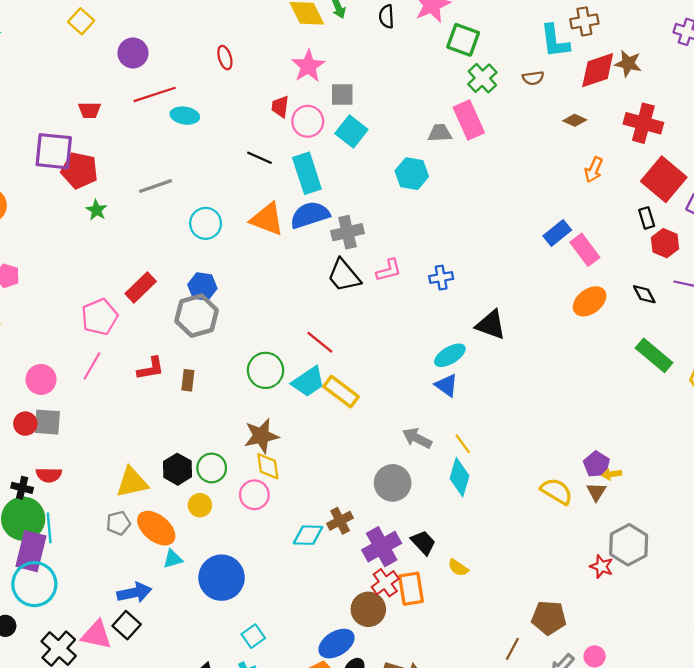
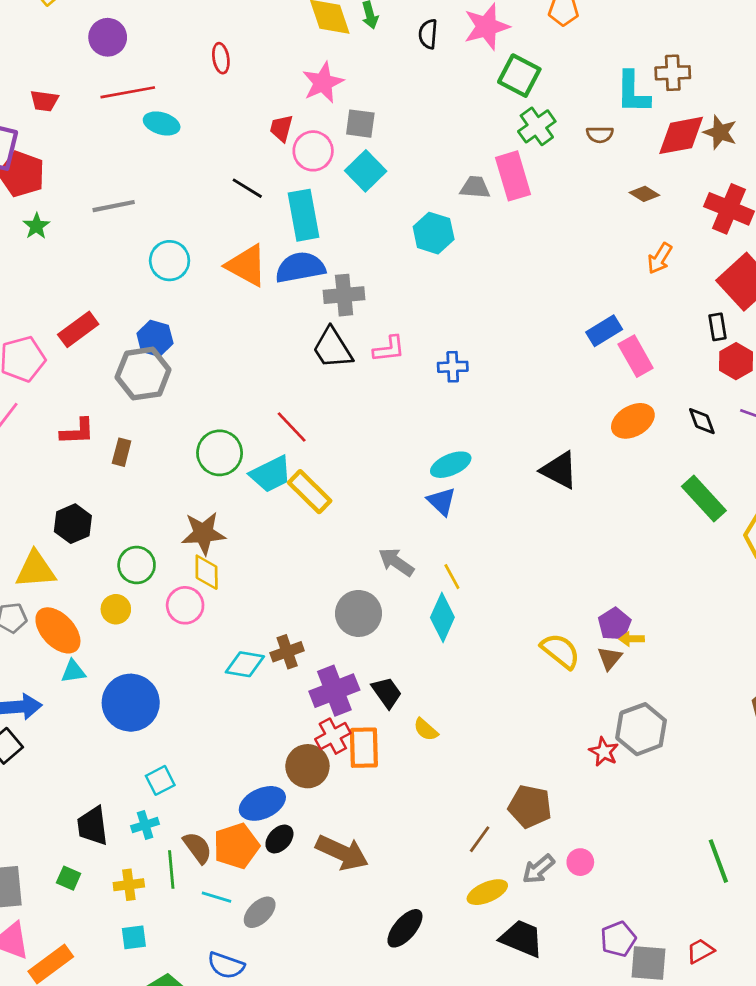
black triangle: (491, 325) -> (559, 470), moved
black hexagon: (178, 469) -> (73, 524), moved

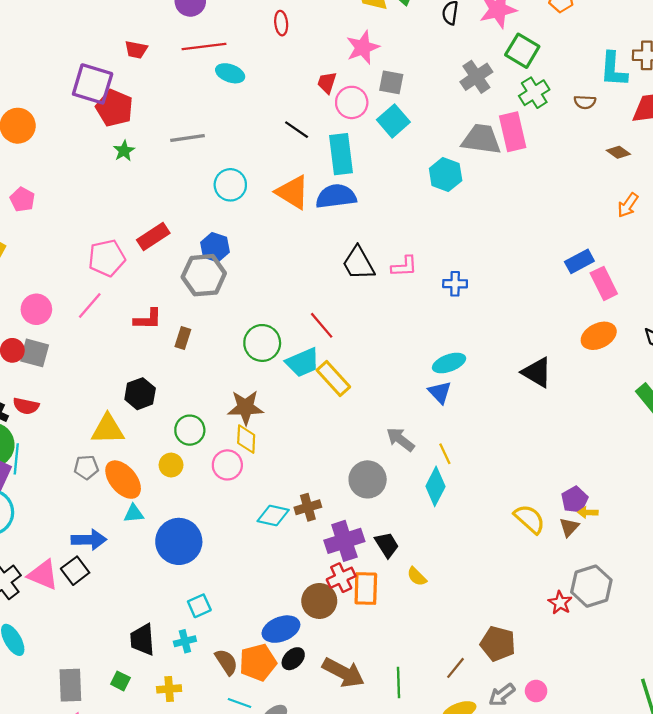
gray trapezoid: (475, 187) -> (481, 139), size x1.6
gray cross: (344, 295) -> (476, 77), moved, turned -32
green line: (171, 869) -> (399, 683), moved

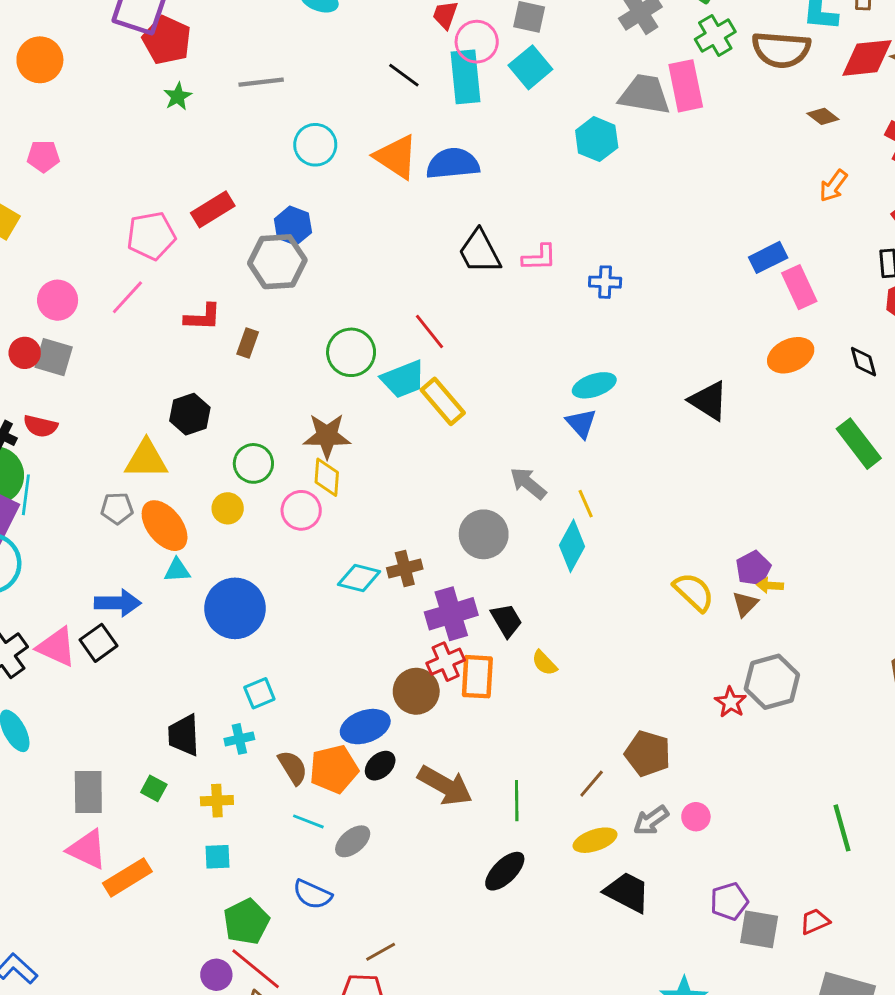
brown semicircle: (585, 102) -> (781, 50), size x2.0
cyan rectangle: (341, 154) -> (466, 77), moved
pink pentagon: (22, 199) -> (43, 156), turned -30

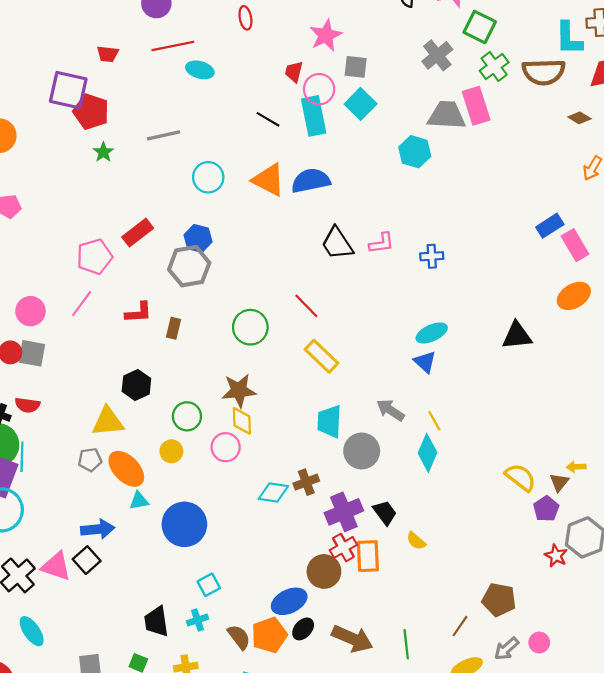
cyan trapezoid: (403, 379) -> (329, 421), moved, turned 120
black triangle: (709, 401) -> (517, 336), turned -32
purple pentagon: (753, 568) -> (546, 509), moved

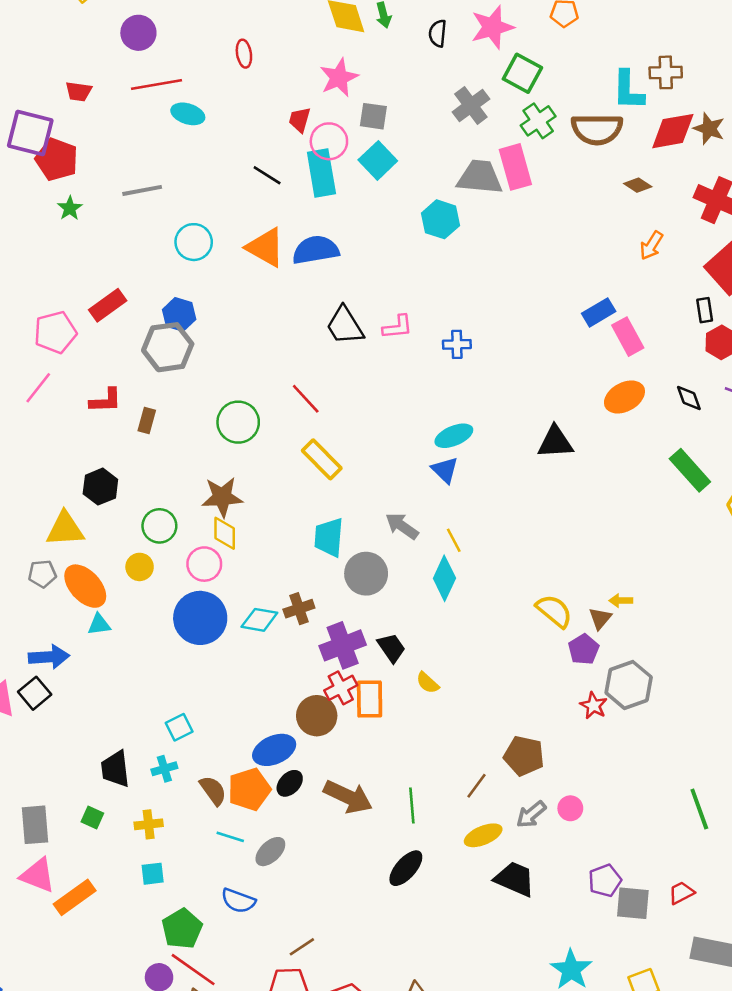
blue circle: (184, 524) -> (200, 618), moved

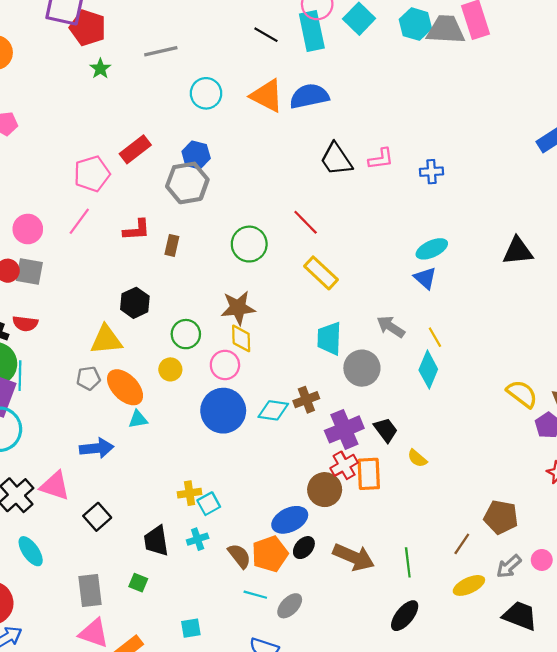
cyan hexagon: (440, 219) -> (415, 24), moved
black square: (35, 693) -> (97, 517), moved
yellow cross: (149, 824) -> (190, 493), moved
black trapezoid: (515, 879) -> (520, 616), moved

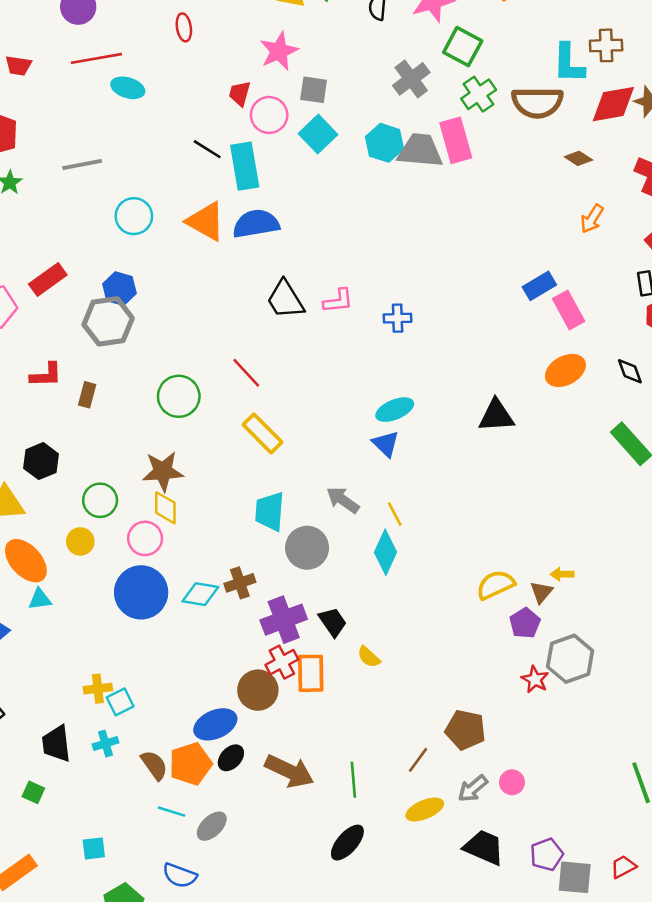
cyan rectangle: (312, 31) -> (245, 166), moved
yellow semicircle: (522, 394) -> (495, 585), turned -64

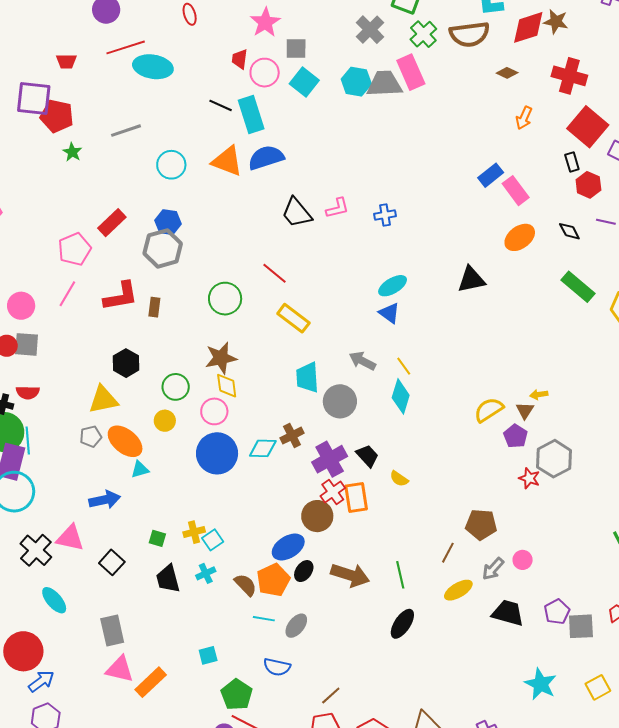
cyan ellipse: (128, 88) -> (153, 67), size x1.5
red L-shape: (46, 375) -> (121, 296), size x1.4
green square: (33, 792) -> (157, 538), moved

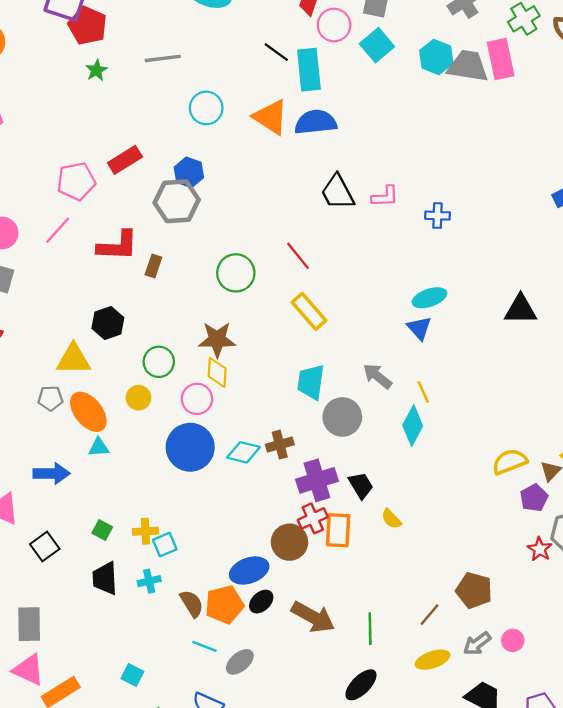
cyan square: (208, 655) -> (132, 675), turned 30

